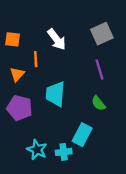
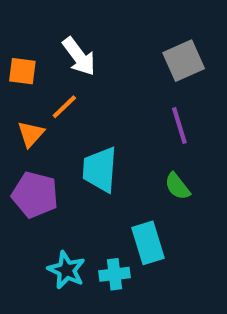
white arrow: (57, 39) -> (79, 56), moved
orange line: (36, 59) -> (64, 107), turned 49
cyan rectangle: (82, 135) -> (148, 243), turned -45

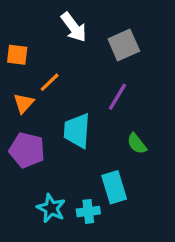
white arrow: (79, 56) -> (74, 27), moved
gray square: (184, 61) -> (124, 45), moved
purple line: (179, 126) -> (117, 97), moved, turned 48

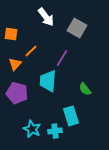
gray square: (124, 45) -> (77, 28), turned -36
purple line: (117, 97) -> (62, 58), moved

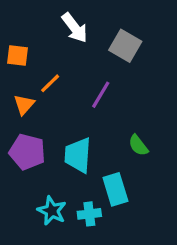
cyan trapezoid: (48, 81) -> (78, 155), moved

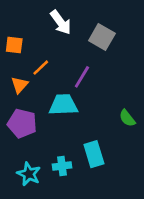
green semicircle: (138, 145) -> (127, 118), moved
cyan trapezoid: (78, 155) -> (63, 105), moved, turned 84
cyan star: (52, 211) -> (29, 174), moved
cyan cross: (89, 214) -> (62, 166), moved

